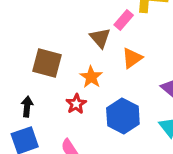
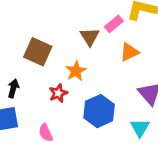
orange triangle: (132, 58) -> (129, 52), moved

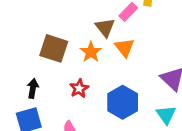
orange triangle: (129, 52) -> (125, 48), moved, turned -36
orange star: (76, 71) -> (91, 52), moved

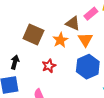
brown triangle: (105, 27) -> (73, 23), turned -35
blue hexagon: (123, 102) -> (88, 67), moved

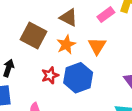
brown triangle: (73, 23) -> (69, 18), moved
blue hexagon: (88, 67) -> (78, 78), moved

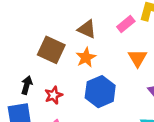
orange triangle: (97, 46) -> (138, 58), moved
red star: (50, 75) -> (54, 95), moved

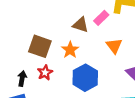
brown triangle: (87, 29) -> (81, 25), moved
red star: (54, 95) -> (45, 73), moved

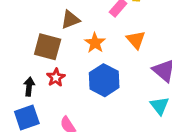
brown triangle: (81, 25) -> (70, 20), moved, turned -35
orange star: (70, 50) -> (95, 43), moved

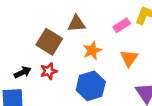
black arrow: (29, 87) -> (23, 72), turned 42

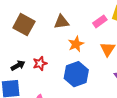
brown square: (49, 42) -> (24, 25), moved

